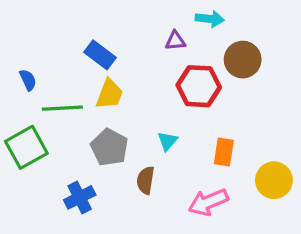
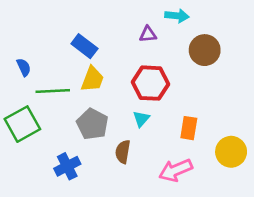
red hexagon: (199, 86) -> (150, 83), moved

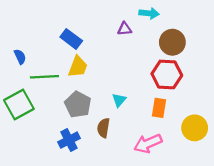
red hexagon: (150, 83) -> (167, 74), moved
blue cross: (67, 166) -> (69, 140), moved

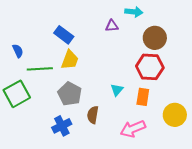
cyan triangle: (119, 100) -> (117, 90), moved

